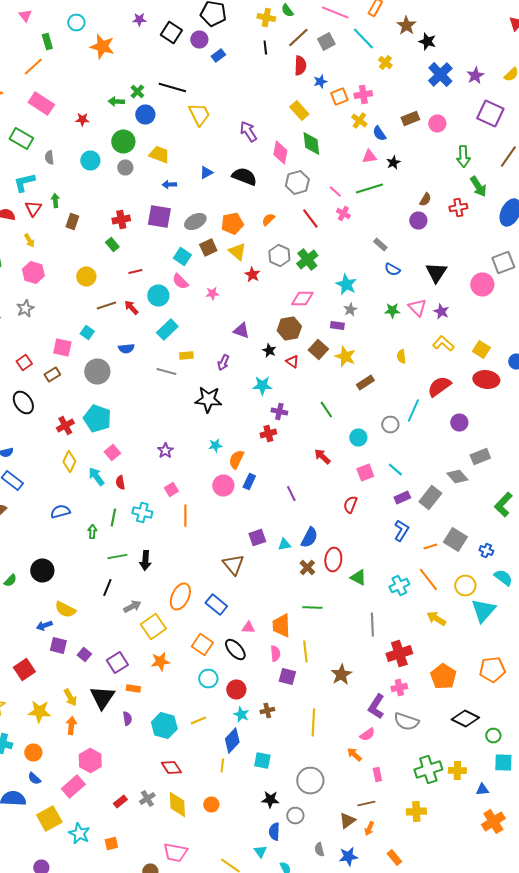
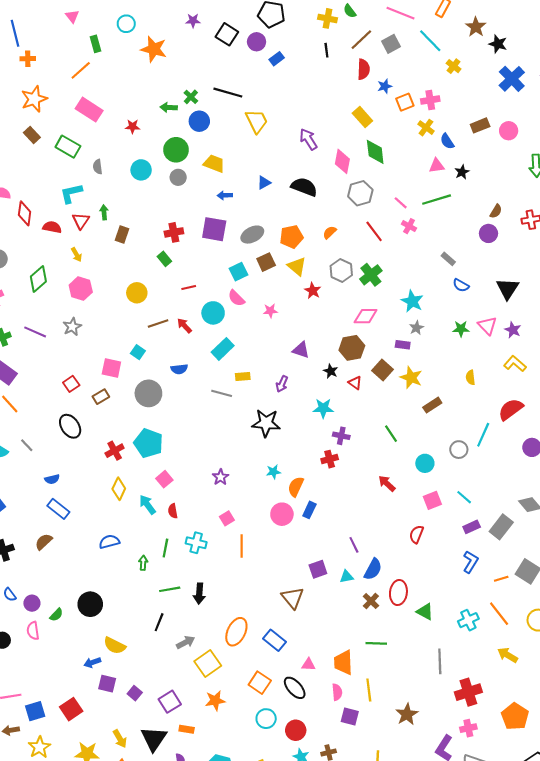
cyan square: (182, 256) -> (239, 272), turned 30
purple line: (291, 494) -> (354, 545), moved

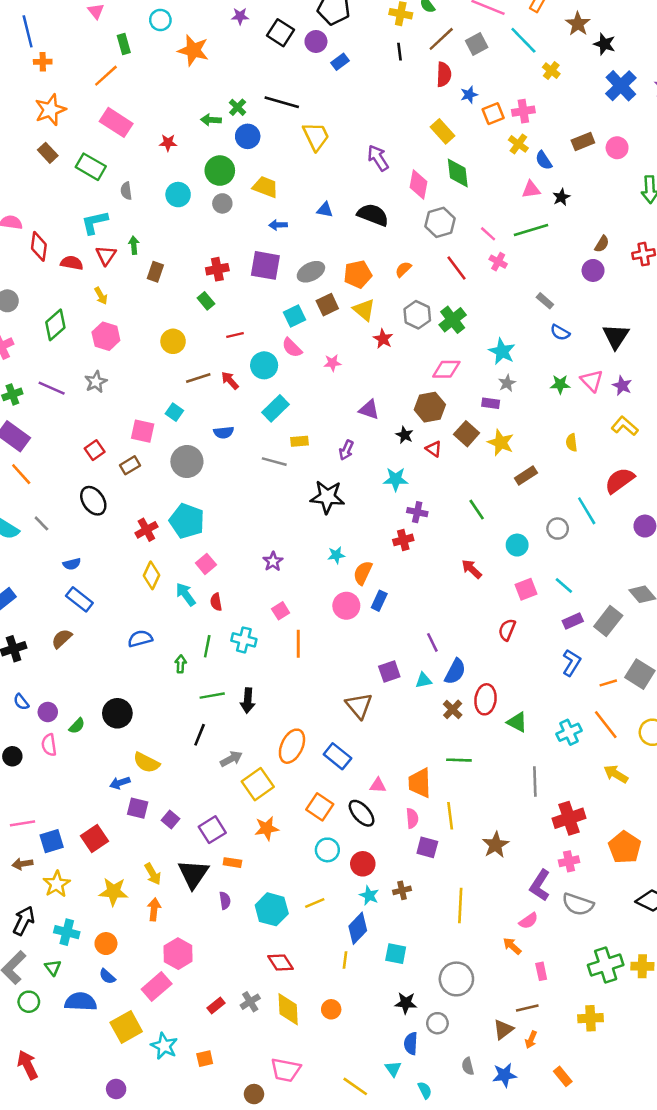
blue triangle: (264, 183) -> (325, 210), turned 40
cyan line: (483, 435) -> (587, 511), turned -55

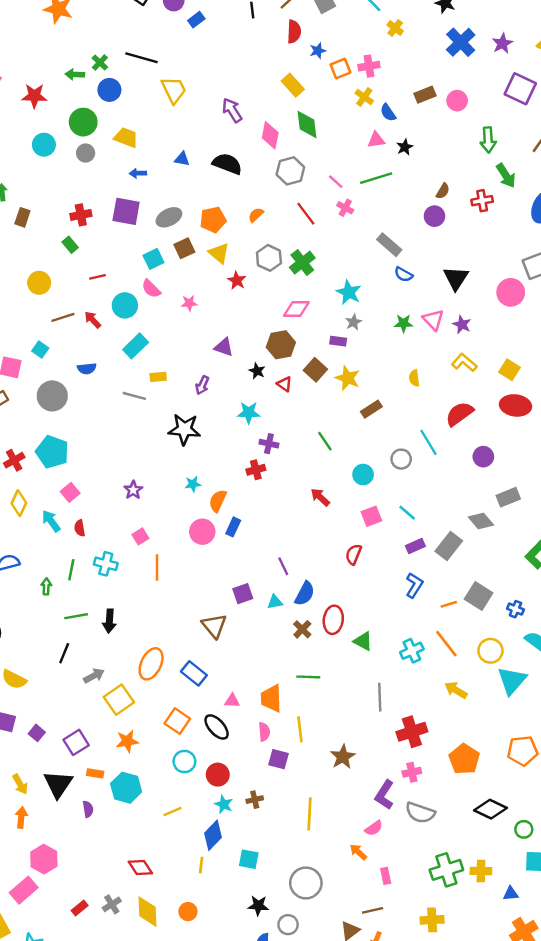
red star: (168, 143) -> (34, 96), size x1.5
gray rectangle: (545, 301) -> (389, 245), size x1.5
cyan hexagon: (272, 909) -> (126, 788), moved

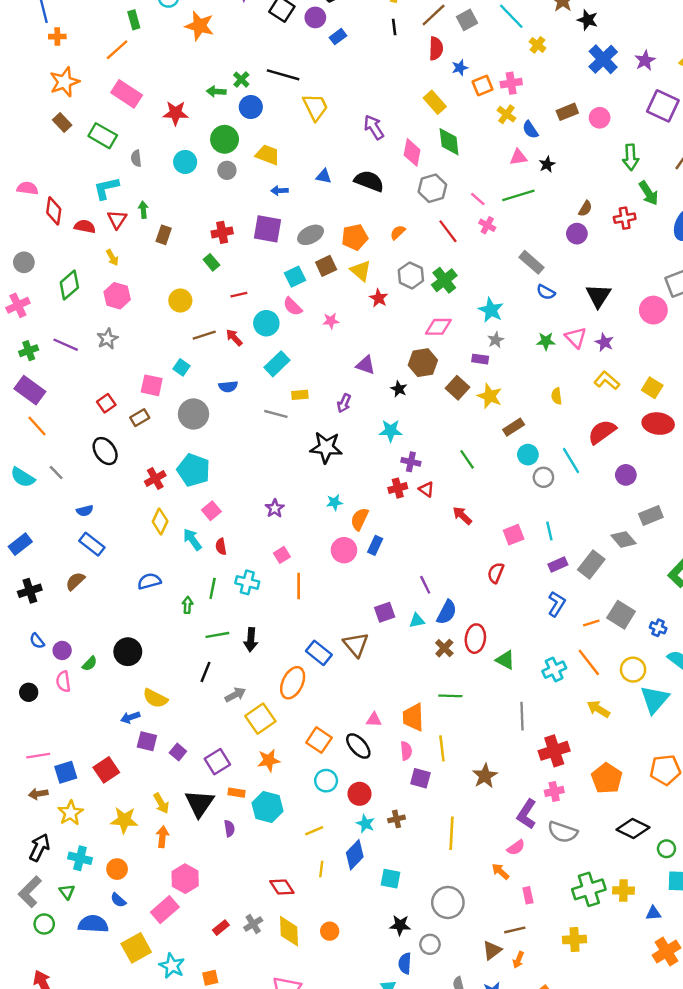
red triangle: (284, 384) -> (426, 489), moved
cyan circle: (363, 475) -> (528, 455), moved
cyan line: (407, 513) -> (549, 531), turned 36
blue rectangle: (194, 673) -> (319, 653), moved
yellow line: (201, 865) -> (321, 869), moved

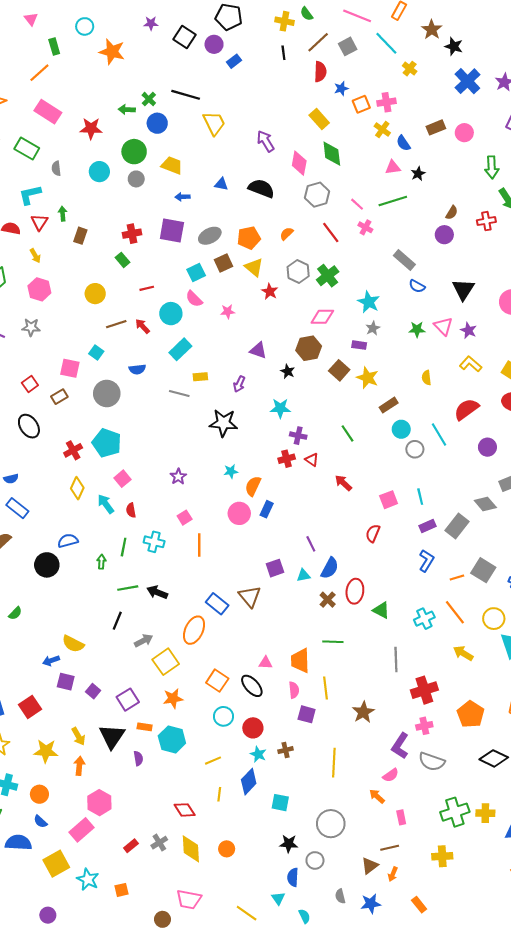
gray star: (107, 339) -> (31, 327), turned 30
black arrow: (251, 640) -> (157, 592), turned 108
black circle: (128, 652) -> (47, 565), moved

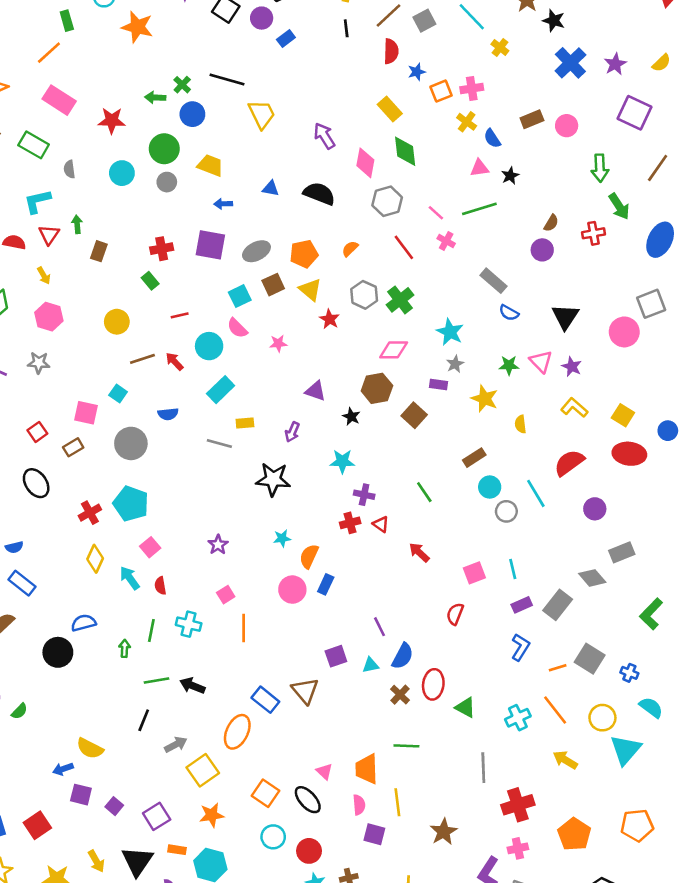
yellow star: (368, 378) -> (485, 399), moved
pink triangle: (266, 663) -> (324, 771), turned 40

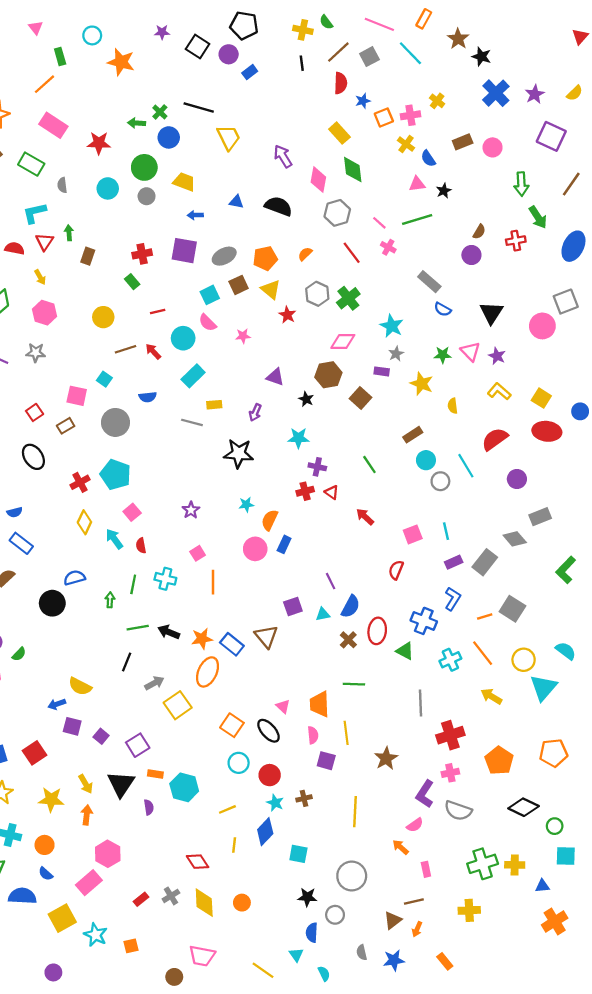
yellow cross: (500, 47) -> (437, 101), moved
blue cross: (629, 673) -> (424, 621), moved, size x1.6
orange star: (212, 815) -> (202, 639), moved

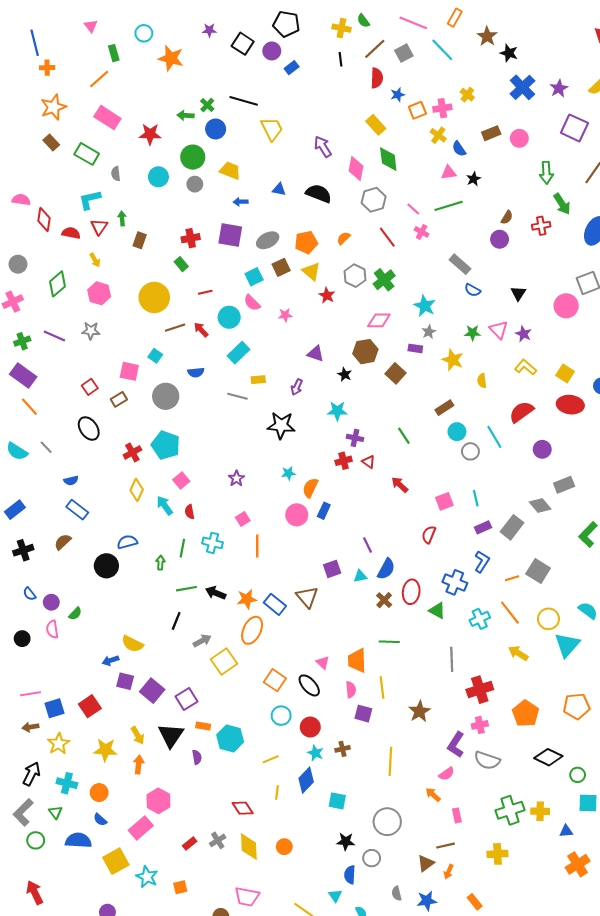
black triangle: (491, 313) -> (518, 293), size x0.7
yellow circle: (103, 317) -> (154, 297), size x1.5
purple square: (101, 736) -> (152, 691), size x1.6

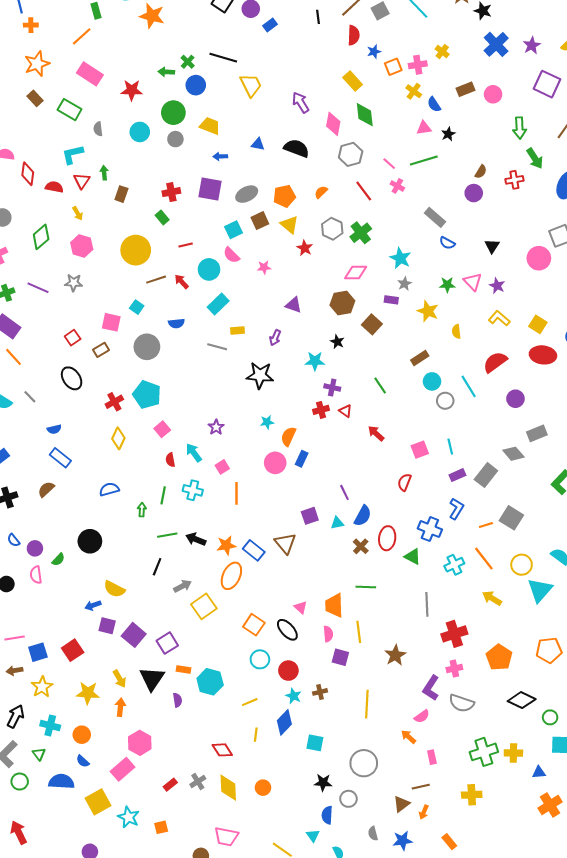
black star: (345, 374) -> (337, 342), moved
cyan arrow: (165, 505) -> (194, 453), moved
black circle: (106, 566) -> (90, 541), moved

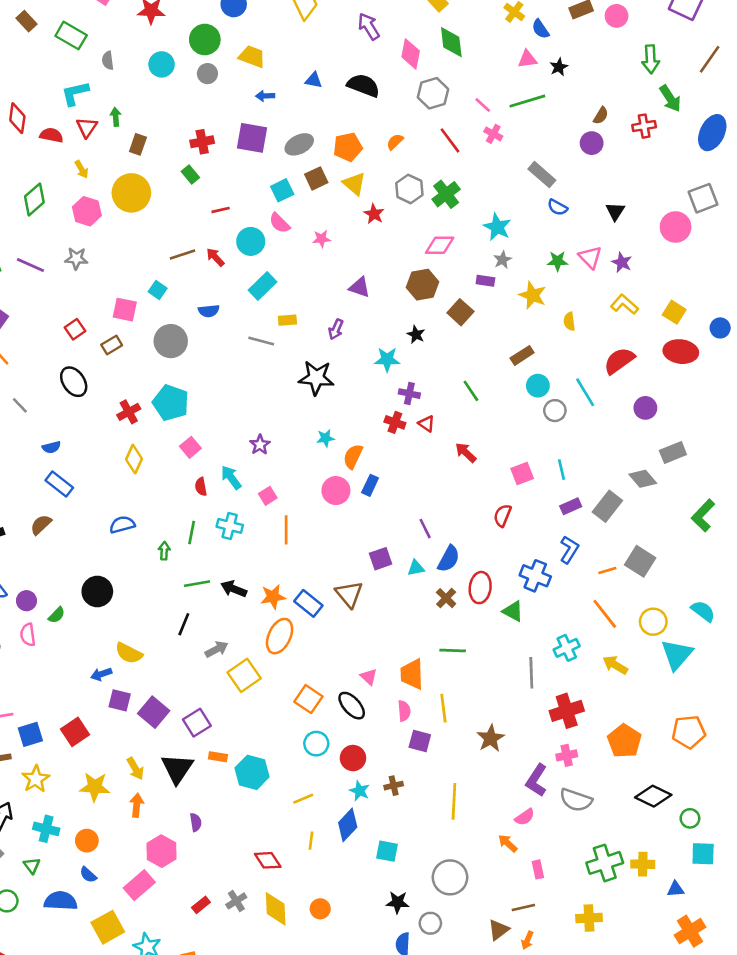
yellow circle: (136, 250) -> (131, 193), moved
red cross: (321, 410) -> (395, 422), turned 35
cyan cross: (454, 565) -> (567, 648), moved
purple semicircle: (177, 700) -> (196, 822), moved

